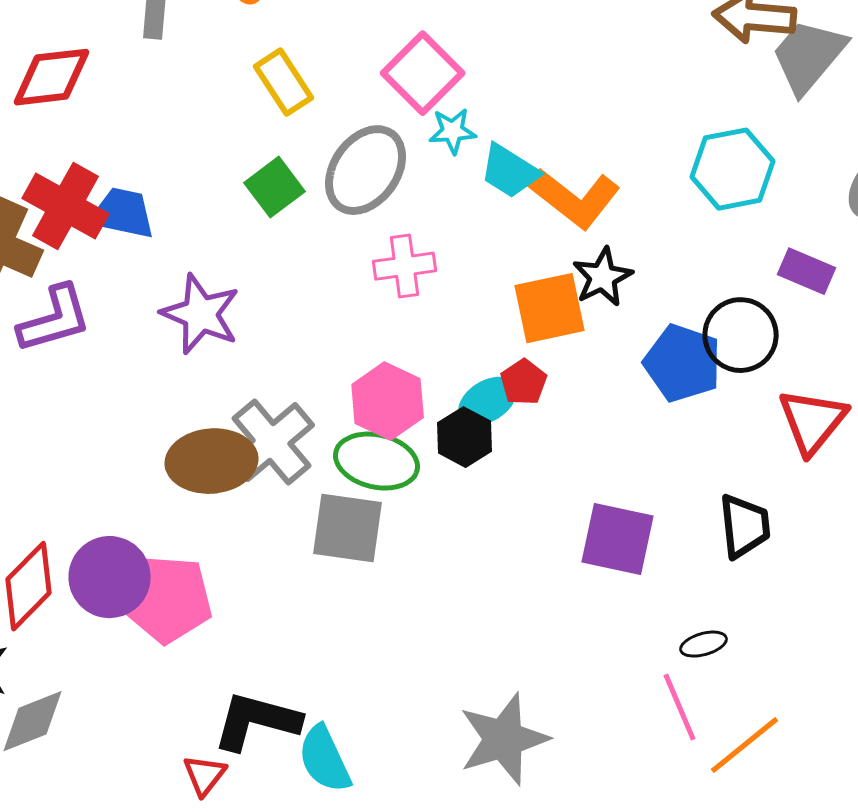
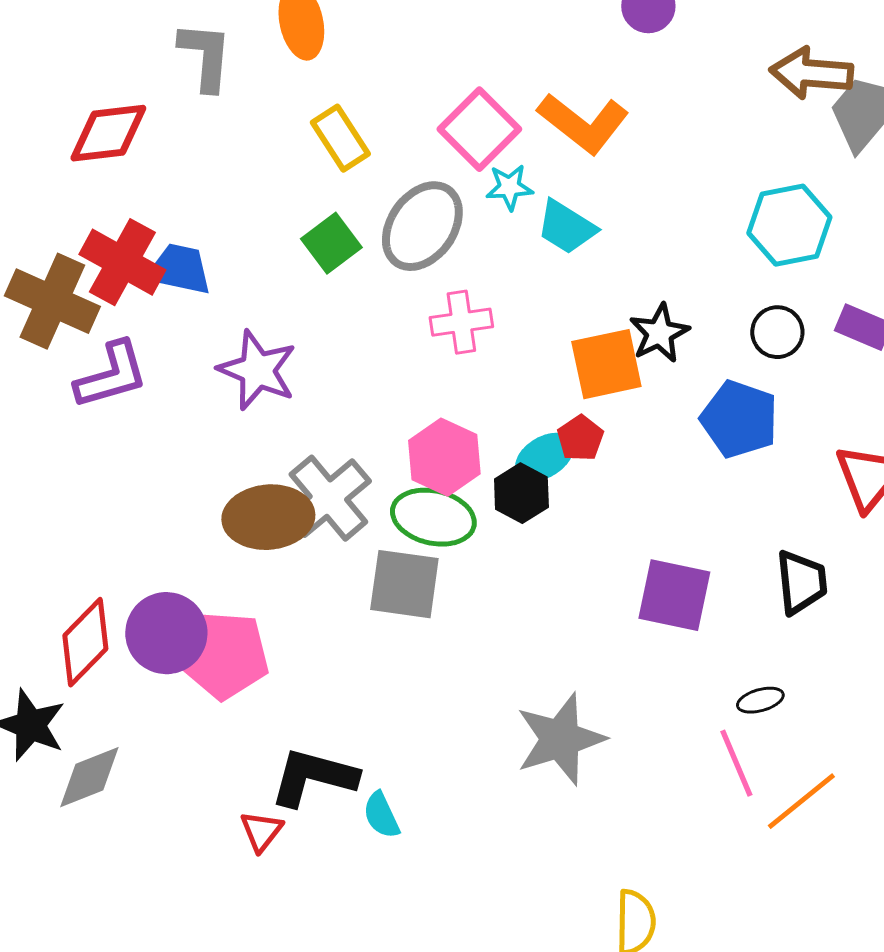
orange L-shape: (575, 198) -> (583, 123), moved
black circle: (741, 335) -> (777, 332), moved, size x0.7
gray star: (504, 739) -> (560, 739), moved
cyan semicircle: (325, 759) -> (381, 815), size x0.7

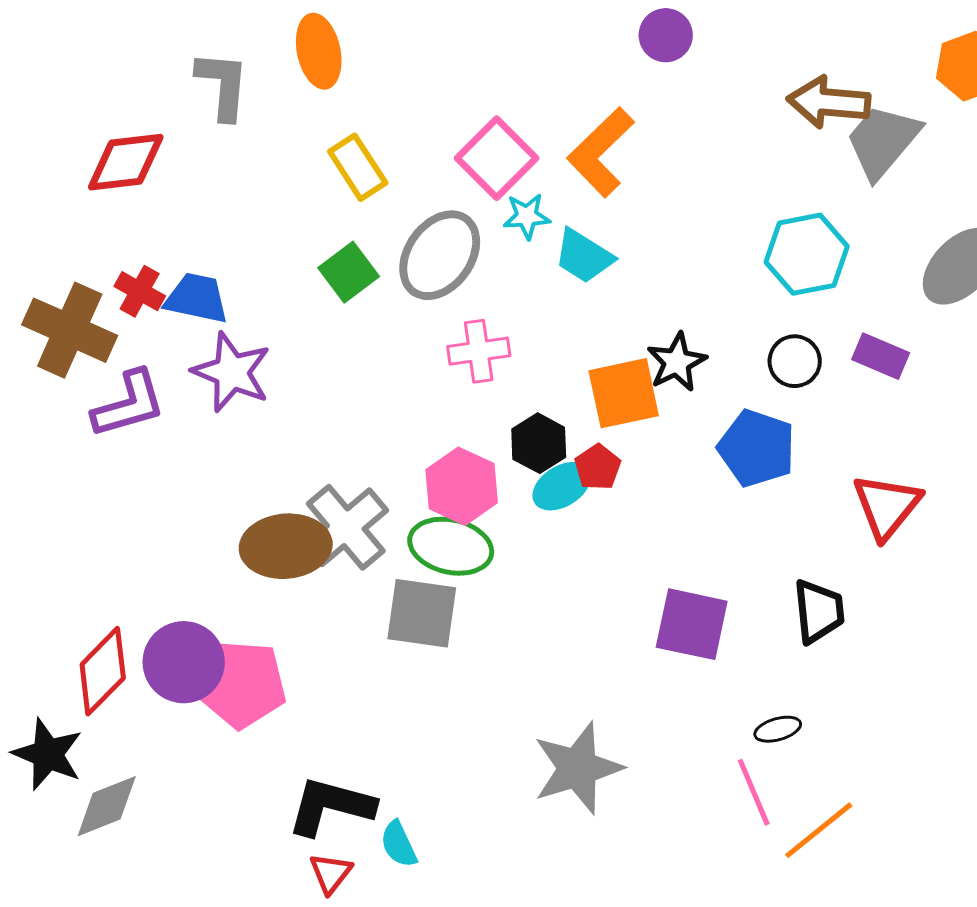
orange L-shape: (583, 123) -> (601, 152), turned 98
red cross: (122, 262) -> (140, 291), size x0.6
purple star: (257, 370) -> (232, 372), moved
black hexagon: (521, 493) -> (539, 443), moved
red triangle: (261, 831) -> (331, 873), moved

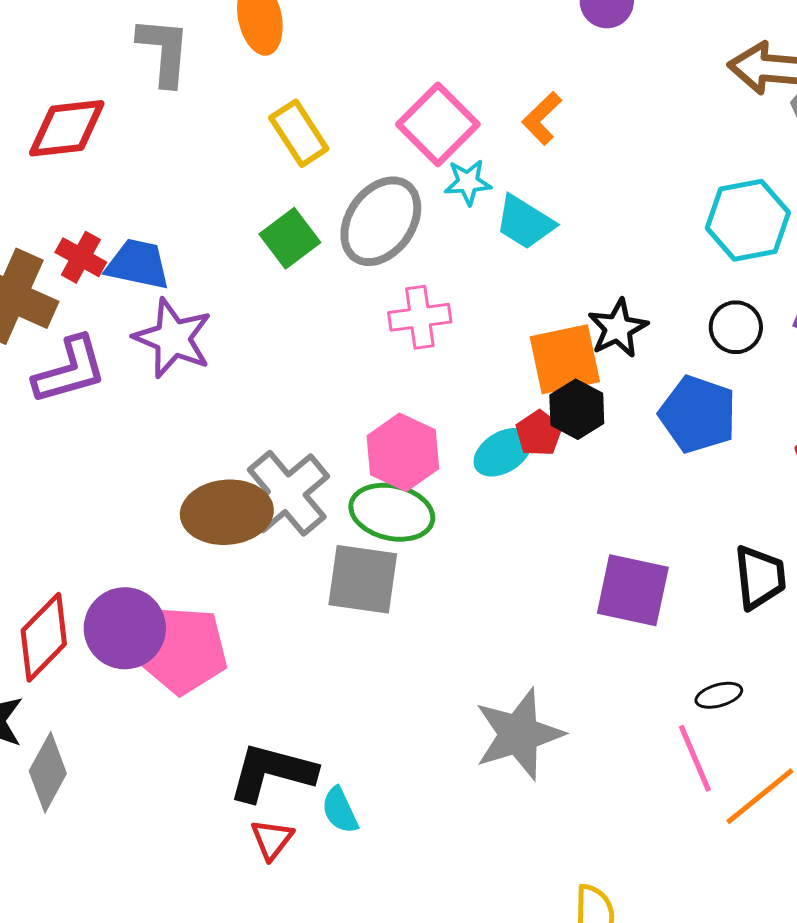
orange L-shape: (601, 152) -> (542, 118), size x0.6
black hexagon: (539, 443) -> (577, 409), moved
gray diamond: (107, 806) -> (48, 772), turned -40

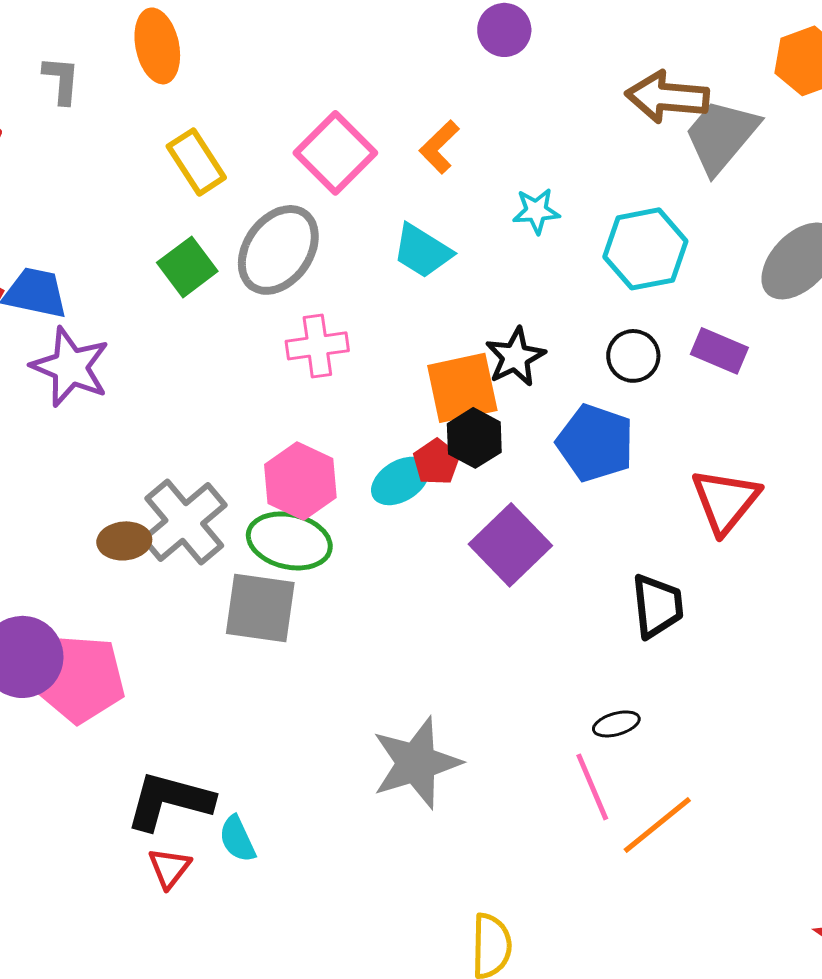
gray L-shape: (164, 51) -> (61, 80), size x0.7
cyan star: (468, 182) -> (536, 211), moved
brown ellipse: (227, 512) -> (124, 541), size x0.6
purple square: (633, 590) -> (510, 545), moved, turned 34

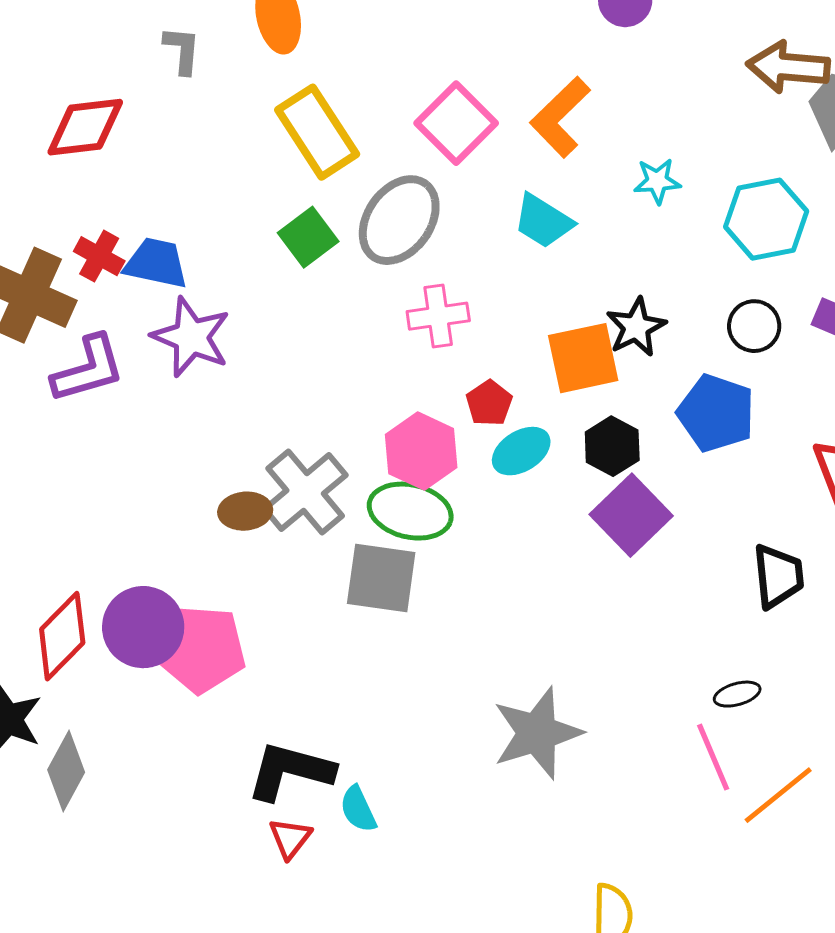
orange L-shape: (439, 147) -> (560, 117), size x1.5
yellow rectangle: (196, 162) -> (317, 132), size x1.4
black hexagon: (474, 438) -> (612, 446), moved
red pentagon: (436, 462) -> (489, 403), moved

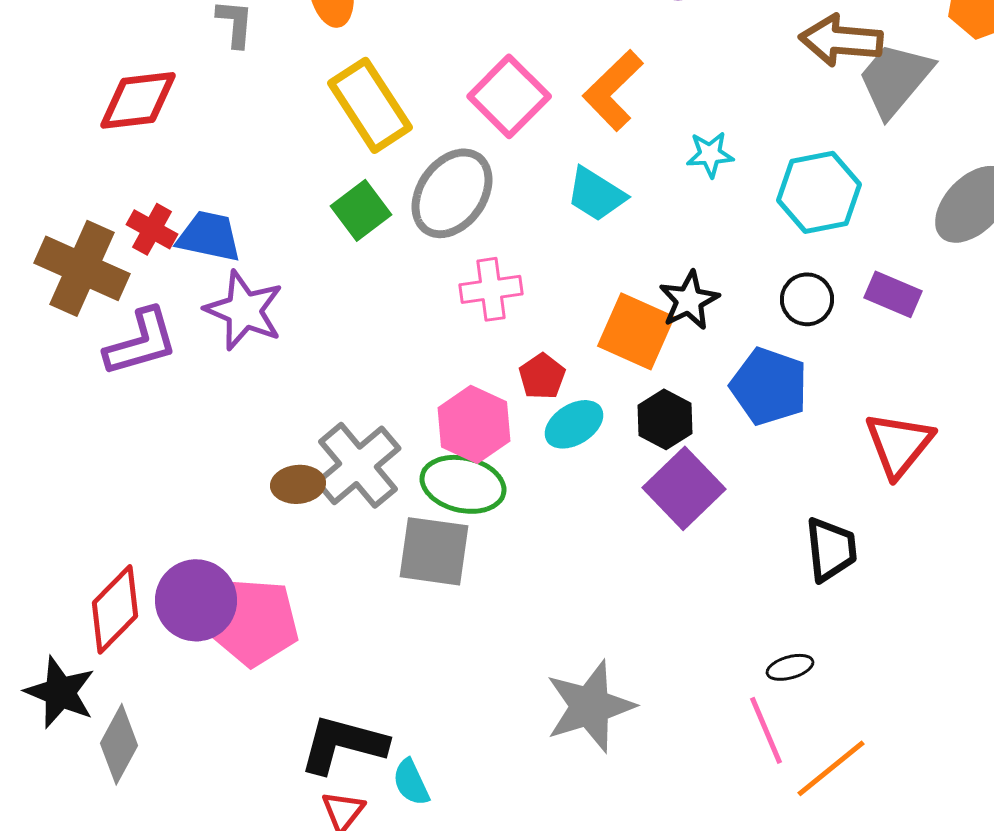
orange square: (583, 358) -> (636, 331), turned 36

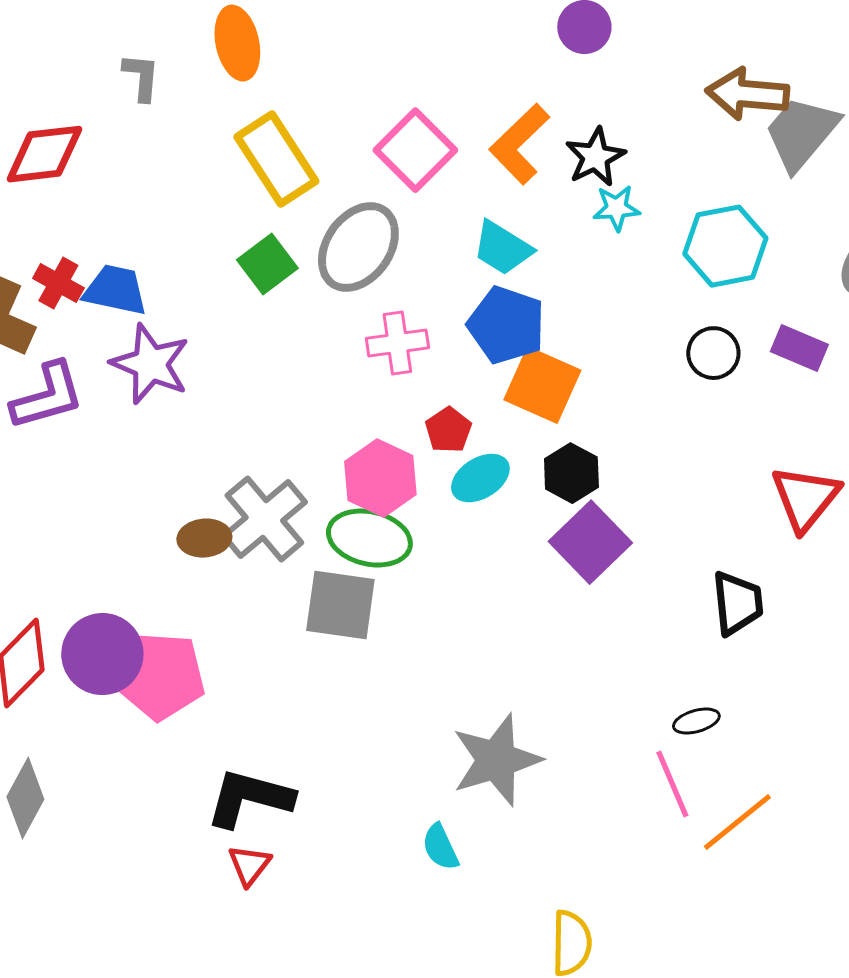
black star: (689, 300) -> (595, 157), moved
blue pentagon: (769, 386) -> (506, 325), moved
cyan semicircle: (411, 782) -> (440, 847), moved

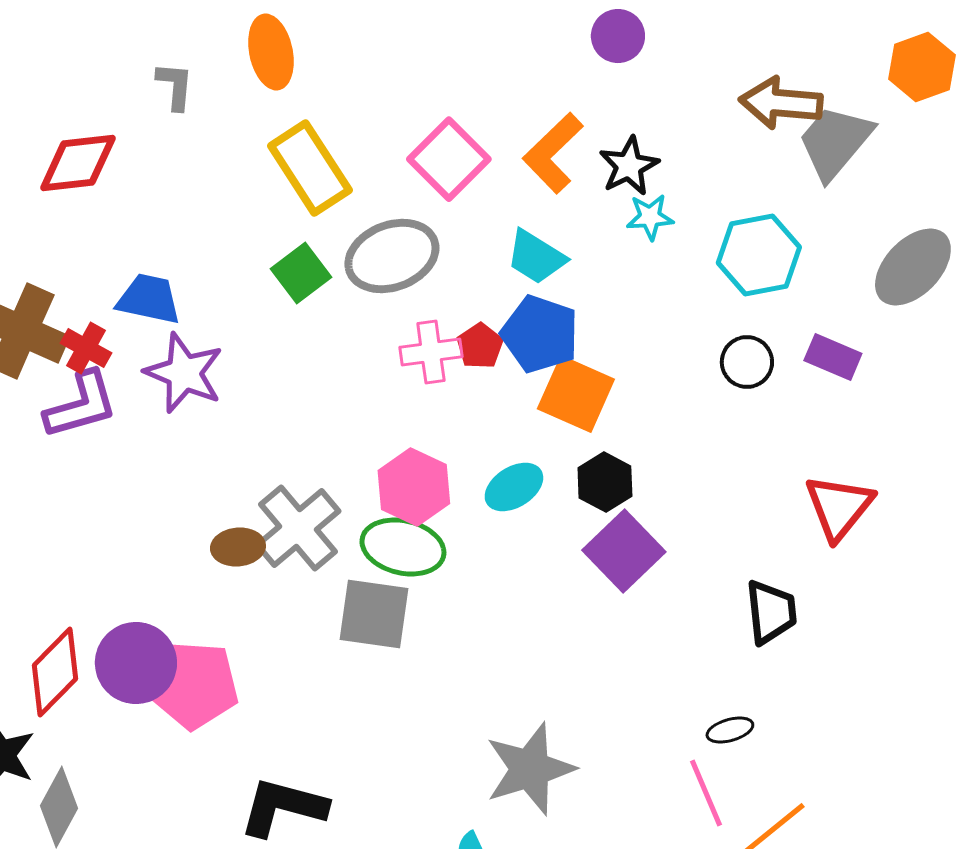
gray ellipse: (358, 247) -> (392, 256), turned 34
red cross: (58, 283) -> (86, 348), moved
red pentagon: (448, 430) -> (480, 346), moved

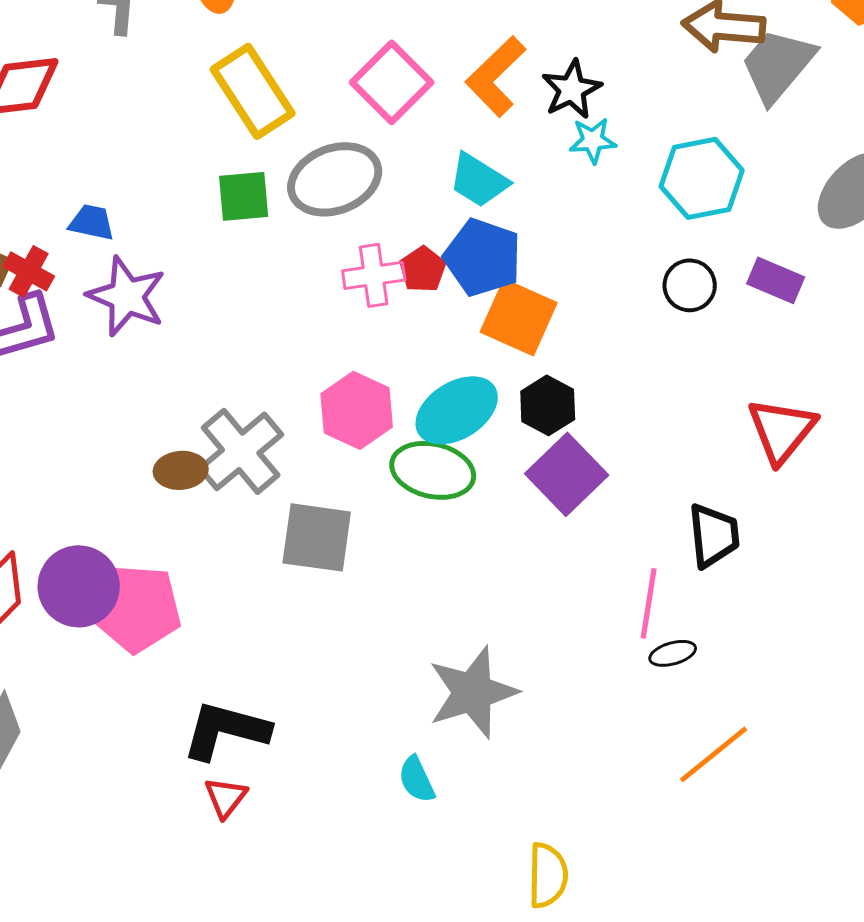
green square: (301, 273) -> (244, 196), turned 32
blue trapezoid: (149, 299) -> (92, 222), size x0.7
cyan ellipse: (514, 487) -> (457, 410), size x1.4
green ellipse: (403, 547) -> (433, 470), moved
pink line: (706, 793) -> (649, 603), moved, turned 32

